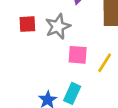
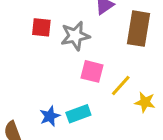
cyan rectangle: (72, 93) -> (78, 114), turned 36

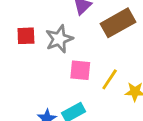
brown rectangle: (138, 29) -> (118, 23), turned 60

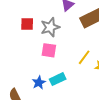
pink square: (80, 70) -> (49, 50), moved

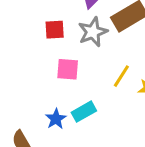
red square: (27, 24) -> (55, 30), moved
gray star: (50, 27) -> (93, 32), moved

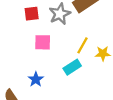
cyan rectangle: (84, 112) -> (72, 67), moved

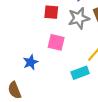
blue star: (36, 79) -> (31, 62), moved

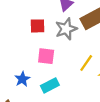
cyan rectangle: (80, 73) -> (50, 85), moved

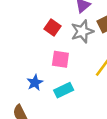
red square: (38, 26) -> (52, 27), turned 35

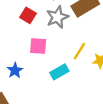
cyan rectangle: (64, 90) -> (59, 72), moved

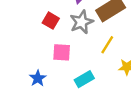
yellow line: (79, 51) -> (107, 45), moved

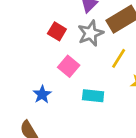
pink square: (62, 52) -> (69, 66), turned 36
cyan rectangle: (84, 79) -> (93, 96), turned 36

